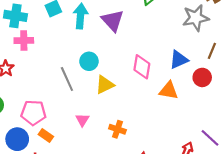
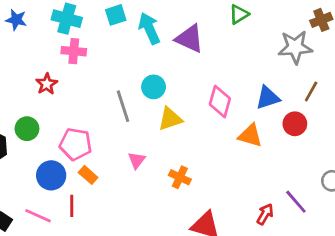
cyan arrow: (80, 16) -> (149, 28), turned -35
purple triangle: (113, 21) -> (189, 39), turned -30

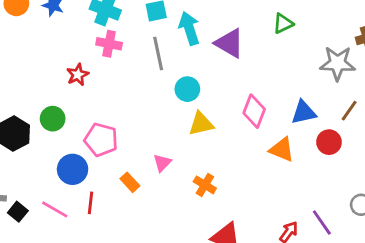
gray line: (123, 106) -> (158, 54), moved
orange rectangle: (88, 175) -> (130, 182), moved

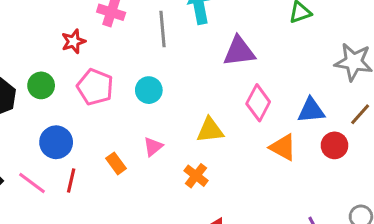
purple triangle: (230, 43) -> (239, 51), moved, turned -44
cyan circle: (187, 89) -> (149, 90), moved
yellow triangle: (201, 124) -> (210, 130), moved
pink pentagon: (101, 140) -> (95, 87), moved

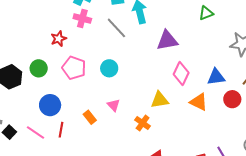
gray line: (162, 29) -> (116, 28), turned -35
yellow triangle: (210, 130) -> (160, 100), moved
pink triangle: (153, 147) -> (114, 105), turned -32

